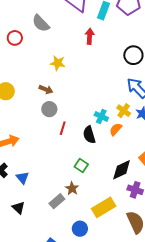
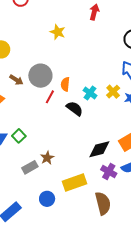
brown arrow: (46, 89) -> (16, 80), moved
gray circle: (49, 109) -> (40, 76), size x1.5
orange semicircle: (116, 129) -> (65, 84), moved, turned -48
black semicircle: (89, 135) -> (75, 109), turned 132
green square: (81, 166) -> (19, 136), moved

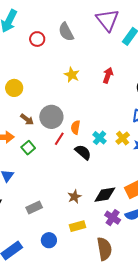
red arrow: (94, 12) -> (108, 75), moved
green square: (19, 136) -> (28, 148), moved
brown star: (47, 158) -> (74, 197), moved
yellow rectangle: (74, 183) -> (78, 226), size x0.7

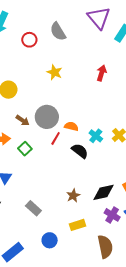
yellow star: (72, 75) -> (54, 72), moved
orange semicircle: (75, 127) -> (71, 126), turned 96
gray rectangle: (34, 208) -> (33, 208), turned 70

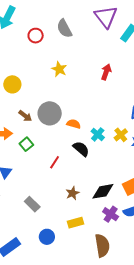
red line: (56, 138) -> (55, 162), moved

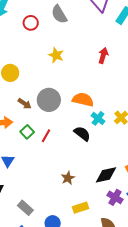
orange semicircle: (74, 124) -> (83, 100), moved, size x1.5
red line: (55, 162) -> (46, 136), moved
brown star: (73, 193) -> (68, 178), moved
gray rectangle: (32, 204) -> (25, 208), moved

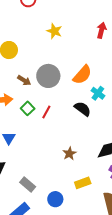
orange semicircle: (83, 100) -> (82, 75), turned 120

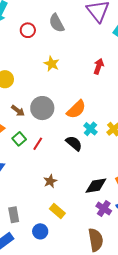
brown star: (69, 154) -> (50, 181), moved
yellow rectangle: (83, 183) -> (57, 211), moved, turned 56
gray rectangle: (28, 185) -> (14, 215), turned 35

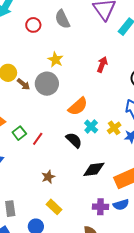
gray circle: (42, 108) -> (47, 84), moved
brown arrow: (18, 111) -> (24, 84), moved
black diamond: (96, 186) -> (94, 169), moved
purple cross: (104, 209) -> (100, 207), turned -35

